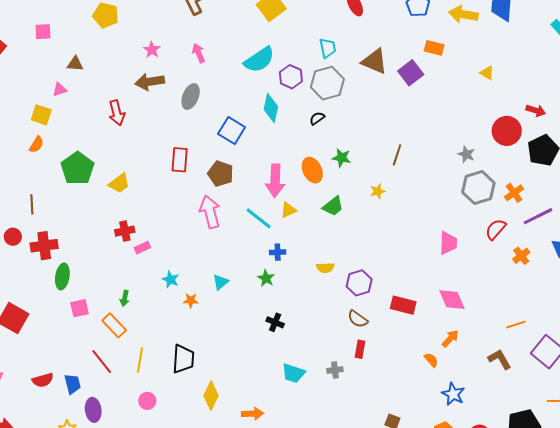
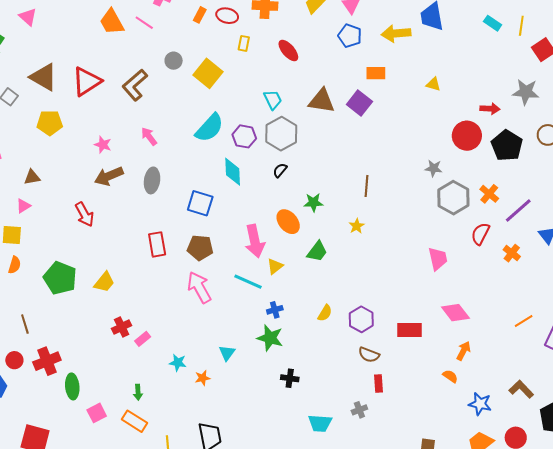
yellow semicircle: (325, 268) -> (325, 313), turned -42
green star: (266, 278) -> (270, 338), size x1.5
brown L-shape: (500, 359) -> (521, 389), moved

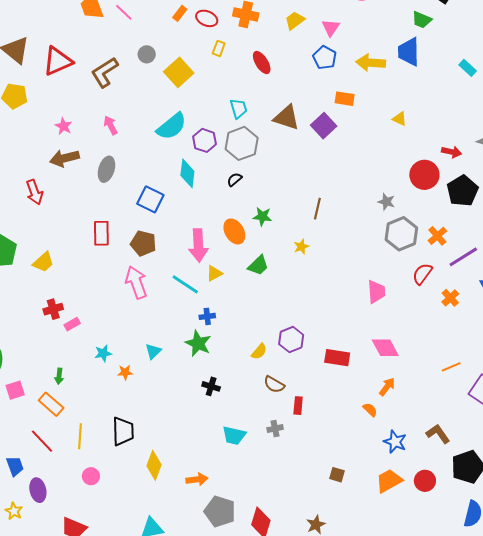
yellow semicircle: (325, 313) -> (259, 352), moved
brown semicircle: (369, 355) -> (274, 385), moved
cyan star: (178, 363) -> (103, 353), turned -30

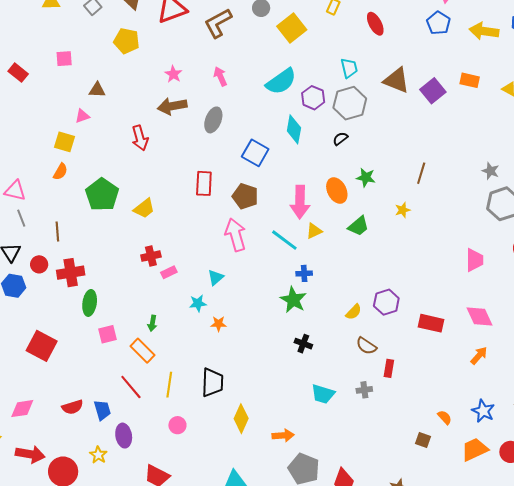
orange rectangle: (345, 99) -> (470, 80), moved
cyan triangle: (153, 351) -> (216, 277), moved
orange semicircle: (370, 410) -> (445, 417), moved

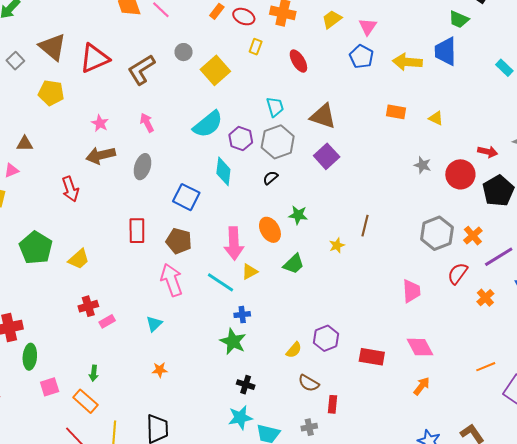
purple square: (433, 91) -> (327, 156), moved
gray star: (491, 171) -> (423, 165), moved
brown line: (421, 173) -> (365, 226), moved
cyan star: (198, 303) -> (240, 418), moved, size x1.4

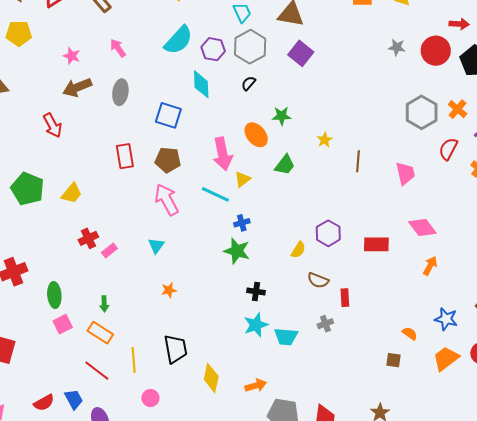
brown line: (365, 226) -> (358, 161), moved
green ellipse: (30, 357) -> (54, 295), moved

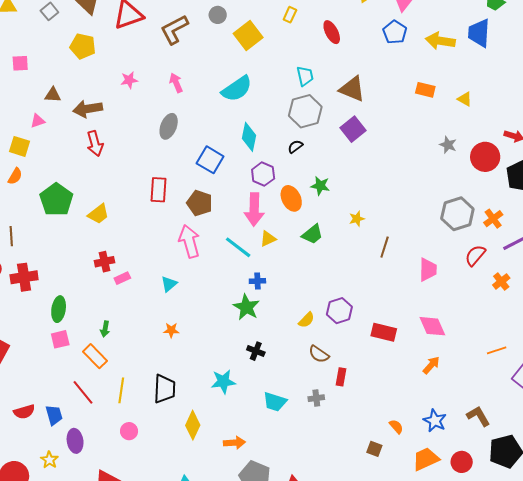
purple hexagon: (213, 49) -> (263, 174), moved
pink star: (72, 56) -> (129, 80), turned 30
brown arrow: (77, 87) -> (88, 109), moved
cyan star: (256, 325) -> (223, 382), moved

